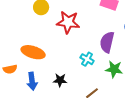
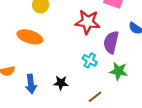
red star: (68, 22) -> (88, 22), moved
orange ellipse: (33, 52) -> (30, 37), moved

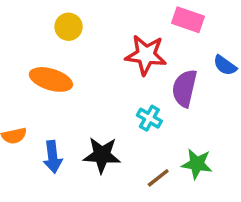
green star: (119, 71) -> (197, 164), moved
black star: (61, 83) -> (102, 155), size x1.5

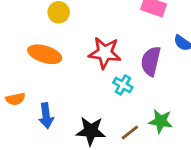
red star: (146, 55) -> (105, 53), moved
black star: (102, 155) -> (91, 131), moved

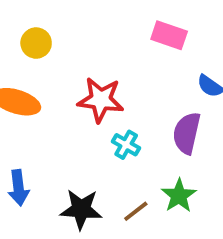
purple semicircle: (151, 61) -> (187, 133), moved
green star: (161, 121) -> (179, 196), turned 30

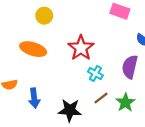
red star: (101, 100) -> (81, 48), turned 30
brown line: (136, 211) -> (101, 98), moved

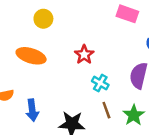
red star: (81, 48) -> (84, 55), size x0.7
brown line: (101, 98) -> (106, 110), turned -72

